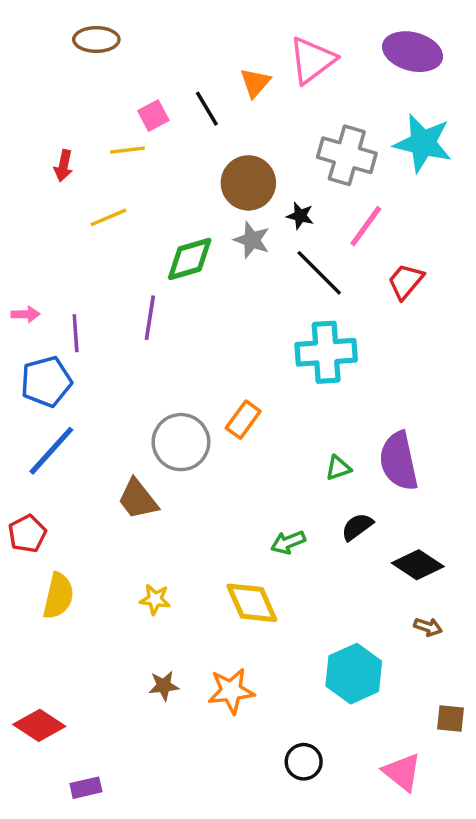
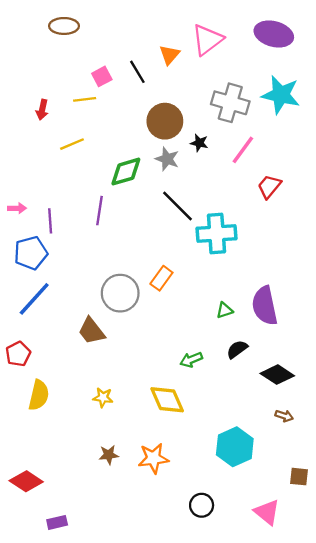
black line: (319, 273) -> (177, 206), moved

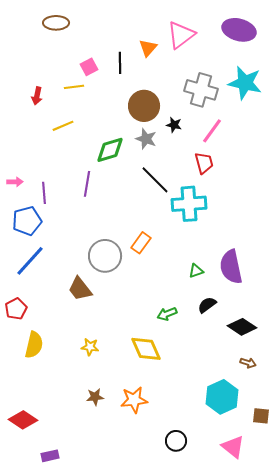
black line: (137, 72) -> (120, 63), turned 30
red trapezoid: (269, 186) -> (204, 163), moved, turned 125
cyan hexagon: (235, 447) -> (222, 397), moved

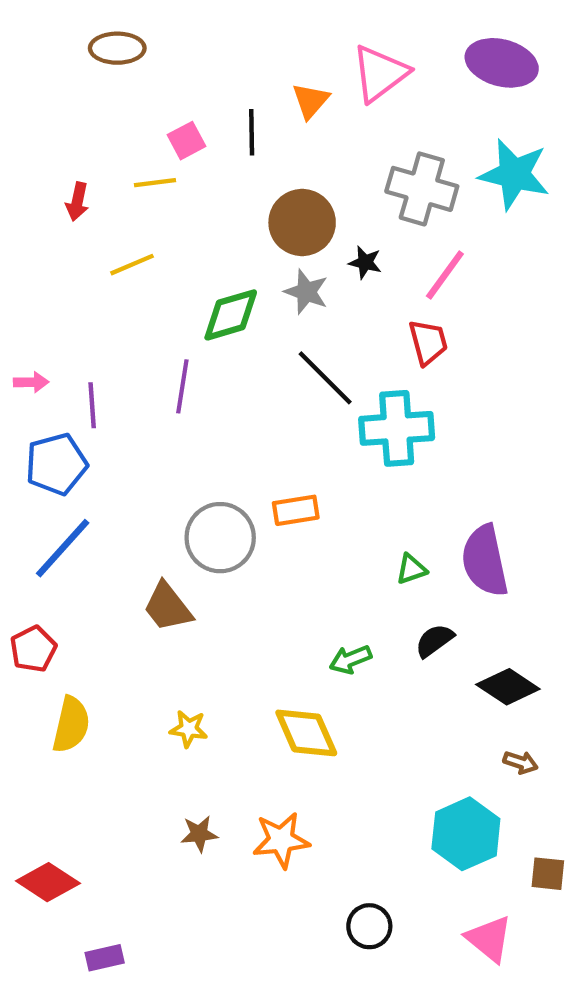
orange rectangle: (141, 243) -> (296, 510), turned 45

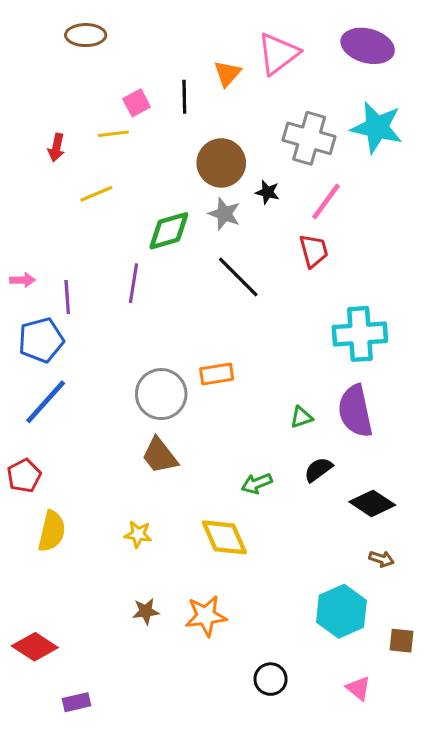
cyan cross: (397, 428) -> (360, 334), moved
brown trapezoid: (168, 607) -> (160, 456), moved
pink triangle: (489, 939) -> (358, 688), size x0.7

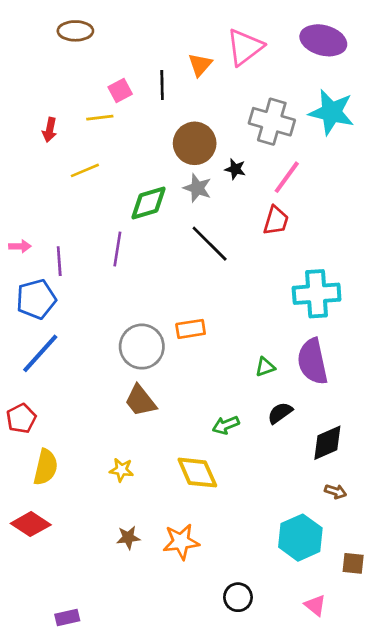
red trapezoid: (314, 251) -> (276, 221), turned 32
black diamond: (372, 503) -> (327, 443), turned -57
red diamond: (35, 647) -> (31, 524), moved

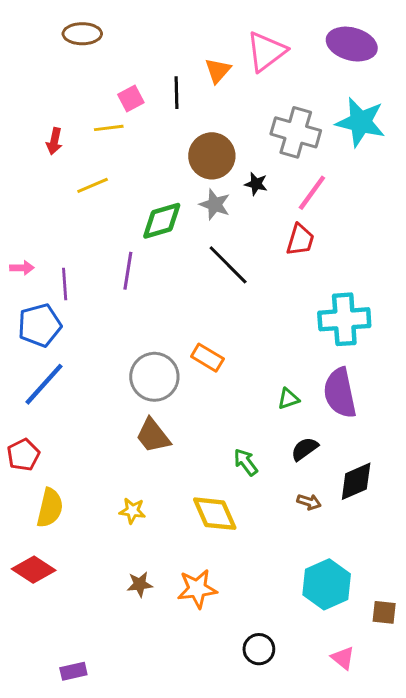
orange rectangle: (191, 329) -> (207, 358), turned 40
green arrow: (226, 425) -> (246, 462), turned 75
brown arrow: (336, 492) -> (309, 502), moved

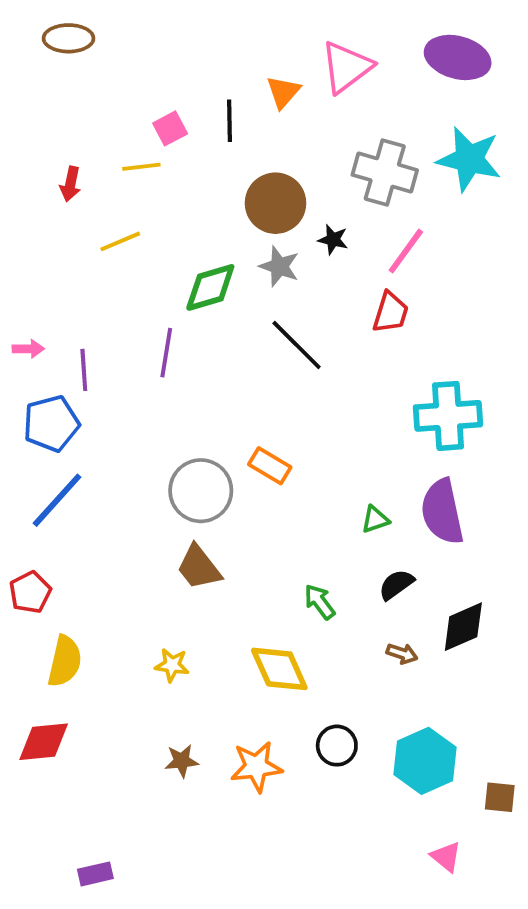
brown ellipse: (82, 34) -> (69, 38), moved
red diamond: (34, 570) -> (44, 742), turned -39
black circle: (259, 649) -> (337, 746), moved

